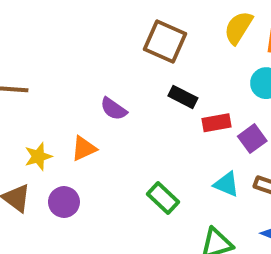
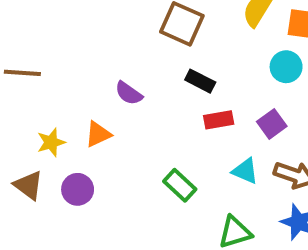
red rectangle: (217, 123) -> (219, 120), moved

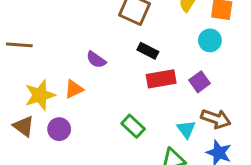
red rectangle: (219, 120) -> (161, 79), size x1.4
yellow star: (51, 142) -> (40, 95), size x1.5
cyan triangle: (245, 171) -> (186, 129), moved, turned 30

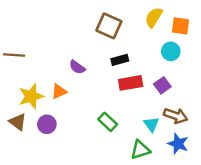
black rectangle: (148, 51) -> (120, 60), turned -42

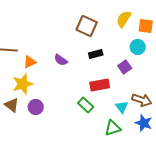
red rectangle: (131, 83) -> (100, 85), moved
purple square: (162, 85) -> (125, 67), moved
orange triangle: (59, 91) -> (30, 62), moved

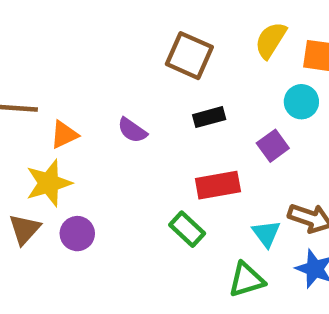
brown triangle: (12, 105) -> (25, 229), turned 35

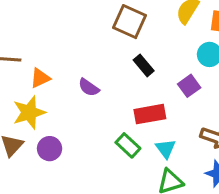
black rectangle: (209, 117) -> (144, 65), turned 65
purple semicircle: (132, 130) -> (89, 87), moved
cyan triangle: (266, 234) -> (166, 149), moved

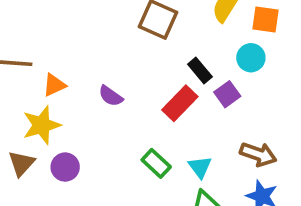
black rectangle: (144, 65) -> (200, 70), moved
red rectangle: (150, 114) -> (180, 103), moved, turned -36

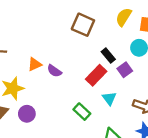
orange triangle: (54, 85) -> (35, 64), moved
cyan triangle: (200, 167) -> (109, 98), moved

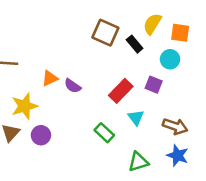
black rectangle: (108, 55) -> (135, 44), moved
purple square: (125, 70) -> (154, 85), turned -32

